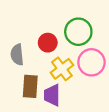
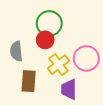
green circle: (78, 32) -> (49, 23), moved
purple trapezoid: (52, 95) -> (69, 89), moved

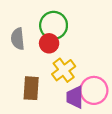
gray semicircle: (16, 51) -> (18, 39), moved
pink circle: (86, 58) -> (94, 90), moved

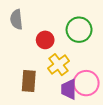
green circle: (54, 25) -> (79, 30), moved
gray semicircle: (18, 39) -> (16, 19), moved

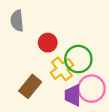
green circle: (79, 30) -> (78, 59), moved
brown rectangle: (29, 81) -> (30, 86), turned 35

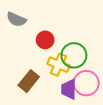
gray semicircle: (17, 21) -> (16, 19), turned -60
yellow cross: (62, 69) -> (59, 65), turned -30

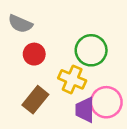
red circle: (45, 40) -> (34, 54), moved
green circle: (74, 55) -> (91, 50), moved

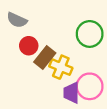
green circle: (91, 50) -> (90, 34), moved
brown rectangle: (35, 100) -> (45, 57), moved

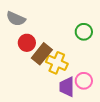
green circle: (90, 34) -> (84, 32), size x0.7
pink circle: (90, 86) -> (84, 81), size x0.7

